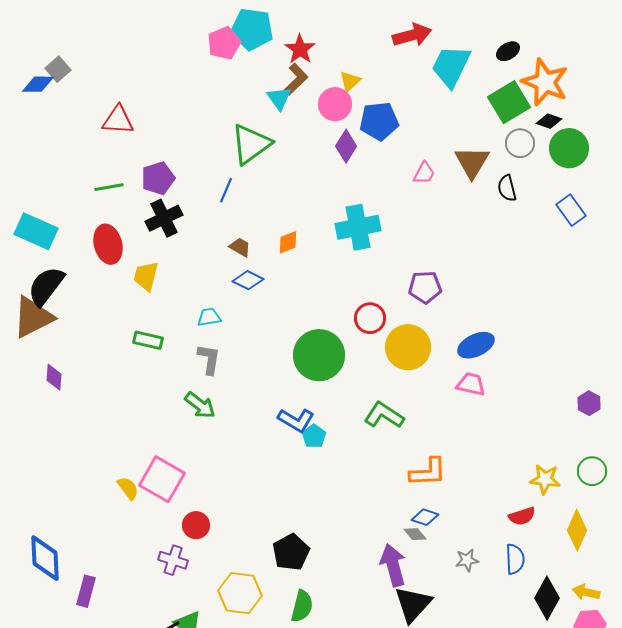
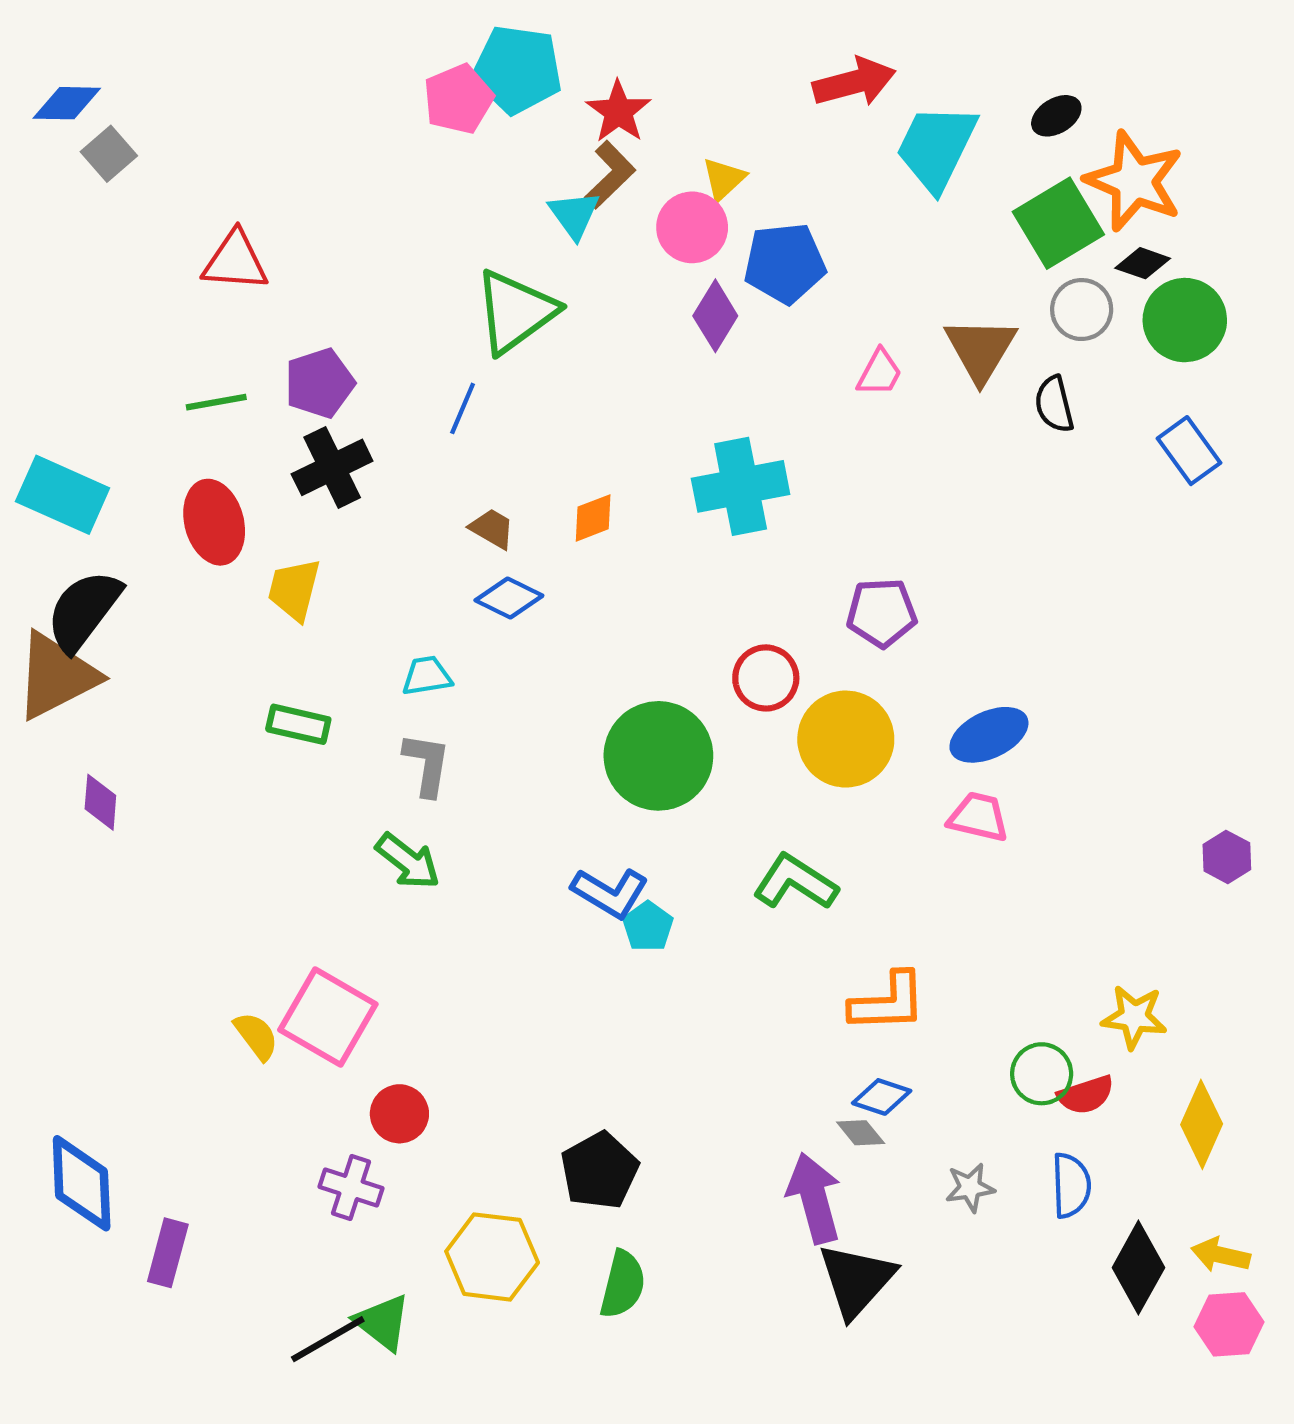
blue diamond: (38, 84) -> (67, 103), moved
green circle: (592, 471) -> (1042, 1074), moved

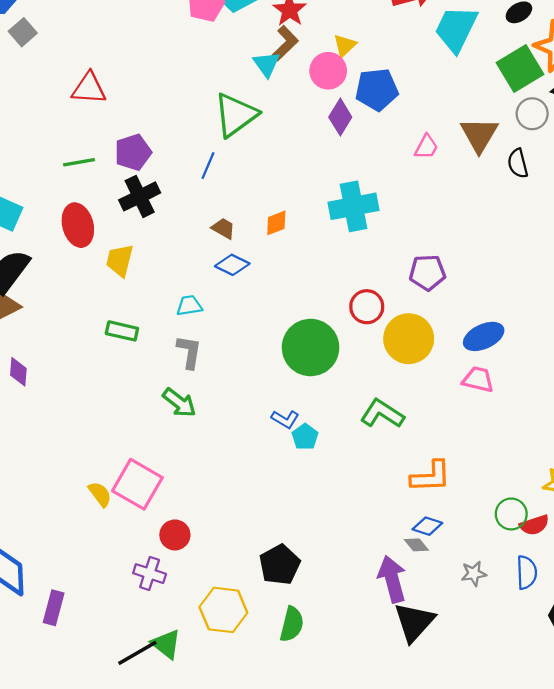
blue L-shape: (610, 893) -> (285, 419), size x0.7

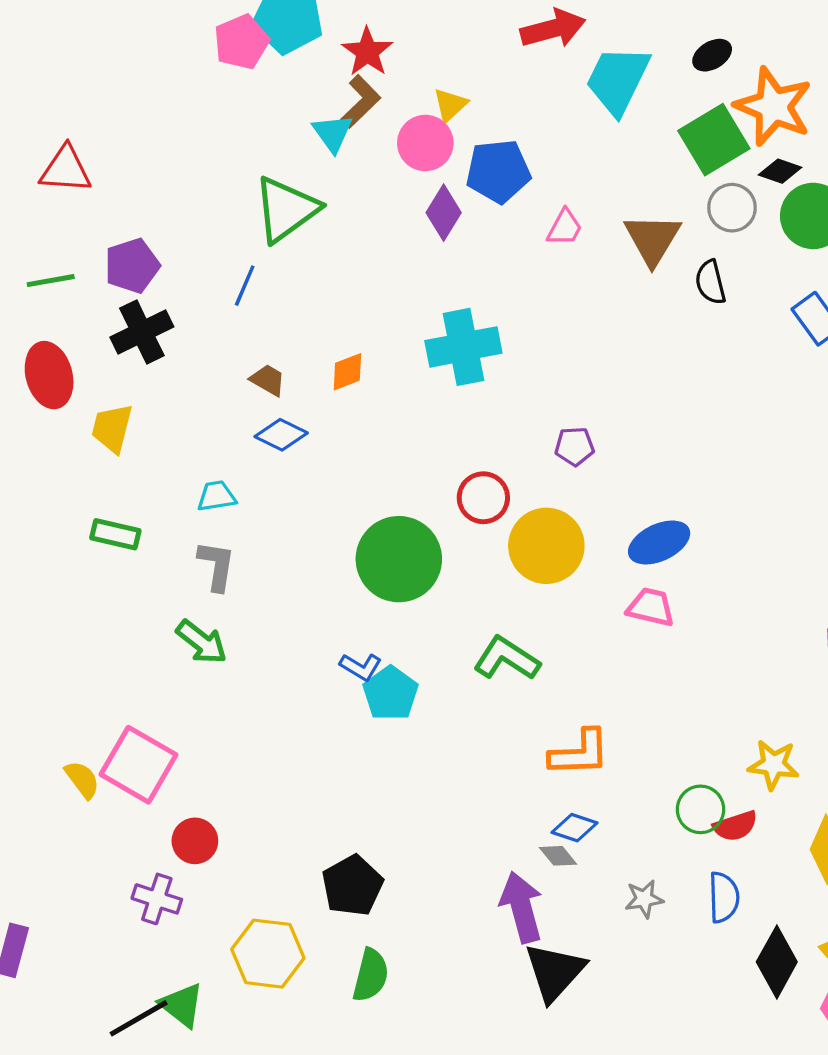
pink trapezoid: (426, 147) -> (565, 228), moved
purple pentagon: (427, 273) -> (575, 446), size x0.7
cyan pentagon: (305, 437) -> (391, 693), size x1.4

